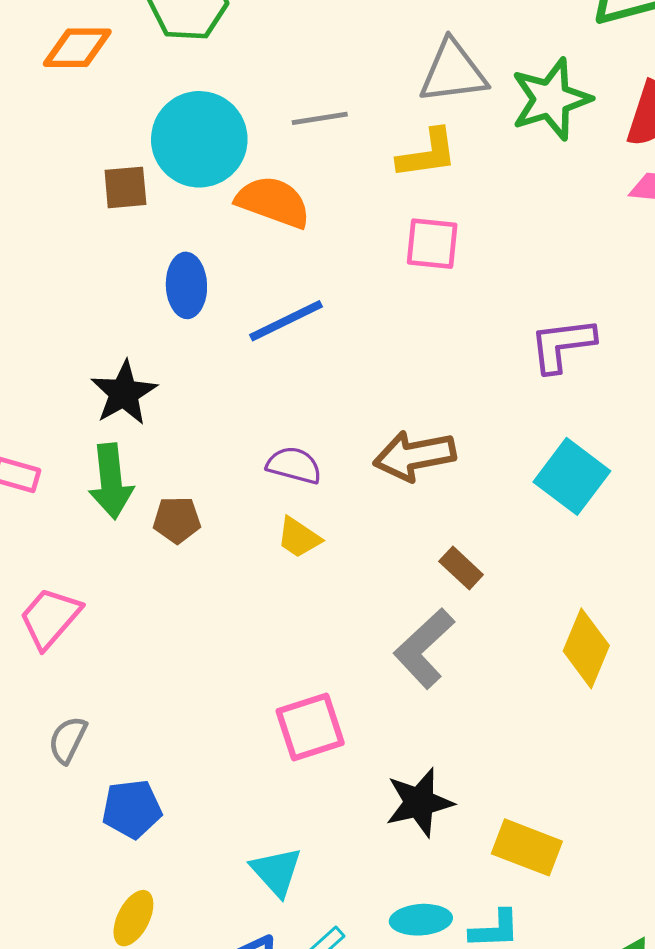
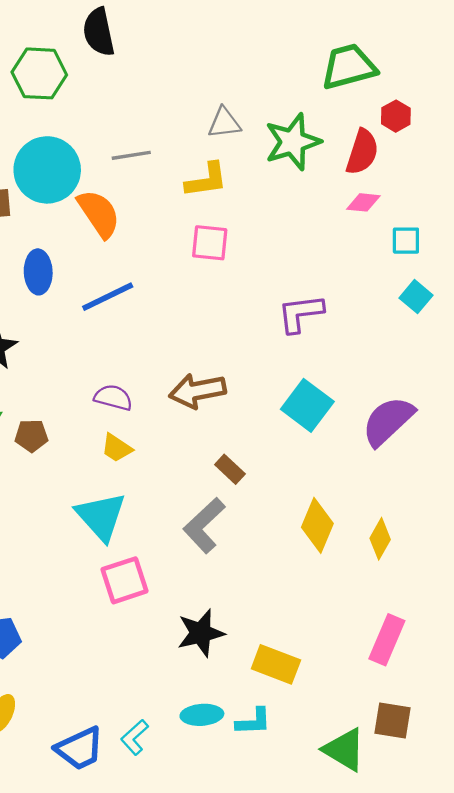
gray triangle: (453, 72) -> (224, 123), size x0.7
orange semicircle: (273, 202) -> (99, 214), turned 36
cyan triangle: (276, 872) -> (101, 516), moved, size x1.4

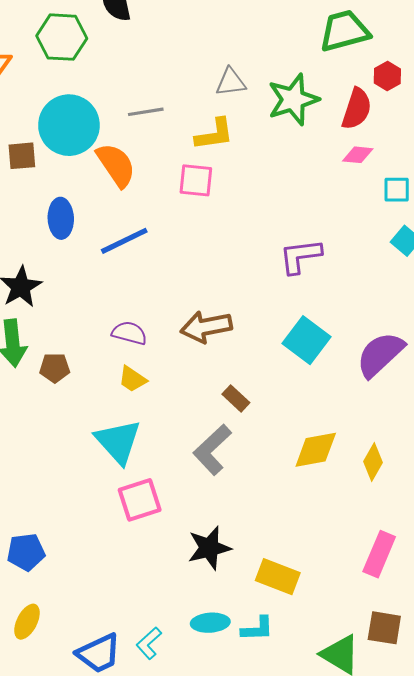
pink square: (210, 243) -> (196, 180), moved
yellow diamond: (317, 525) -> (316, 450), turned 57

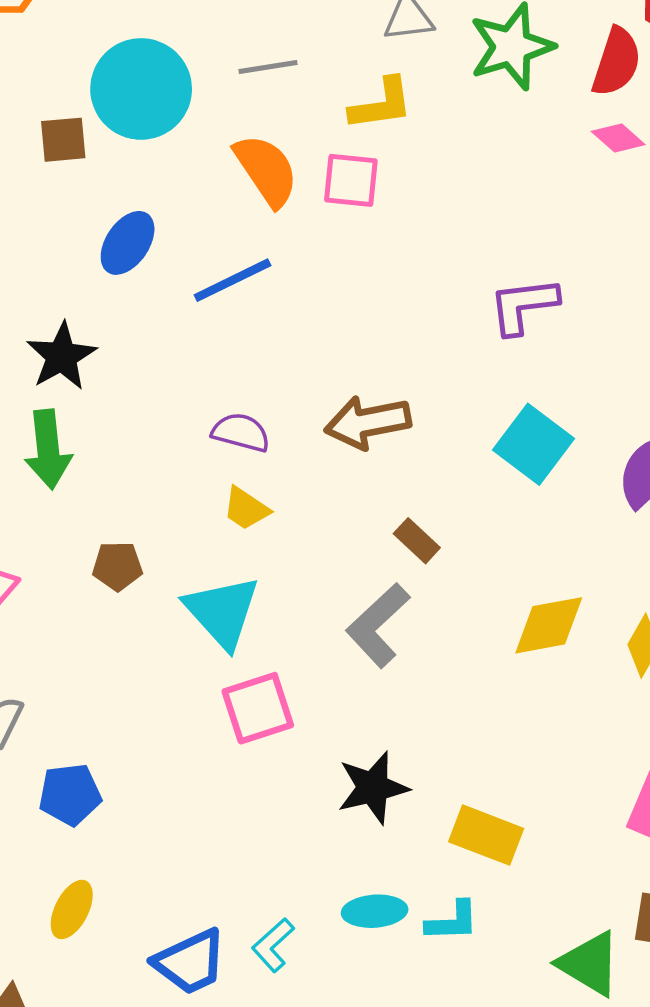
pink diamond: (358, 155) -> (618, 138), turned 36
orange semicircle: (116, 165) -> (266, 170), moved
blue ellipse: (61, 218) -> (128, 243), turned 36
brown pentagon: (55, 368) -> (117, 566), moved

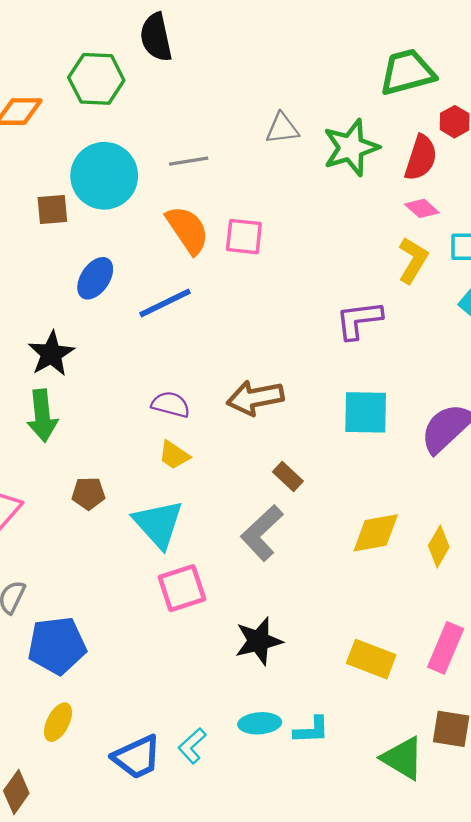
yellow L-shape: (381, 104) -> (413, 260), moved, turned -51
cyan square: (534, 444) -> (366, 412), turned -36
blue pentagon: (70, 794) -> (57, 646), size x1.4
yellow rectangle: (486, 835) -> (371, 659), moved

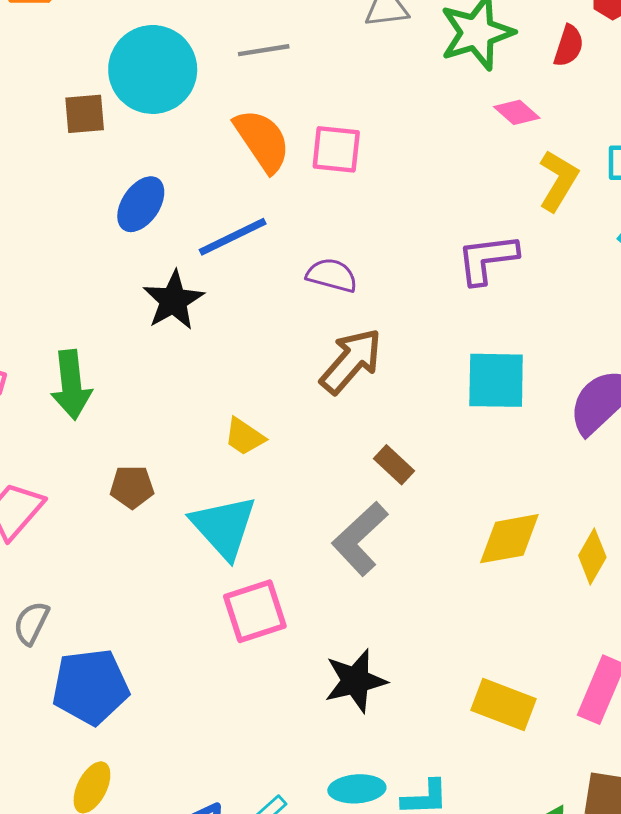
red semicircle: (421, 158) -> (569, 46), size x0.7
pink diamond: (422, 208) -> (517, 112), moved
black star: (51, 354) -> (173, 300), moved
brown arrow: (255, 398) -> (351, 361), turned 142
purple semicircle: (171, 404) -> (332, 275), moved

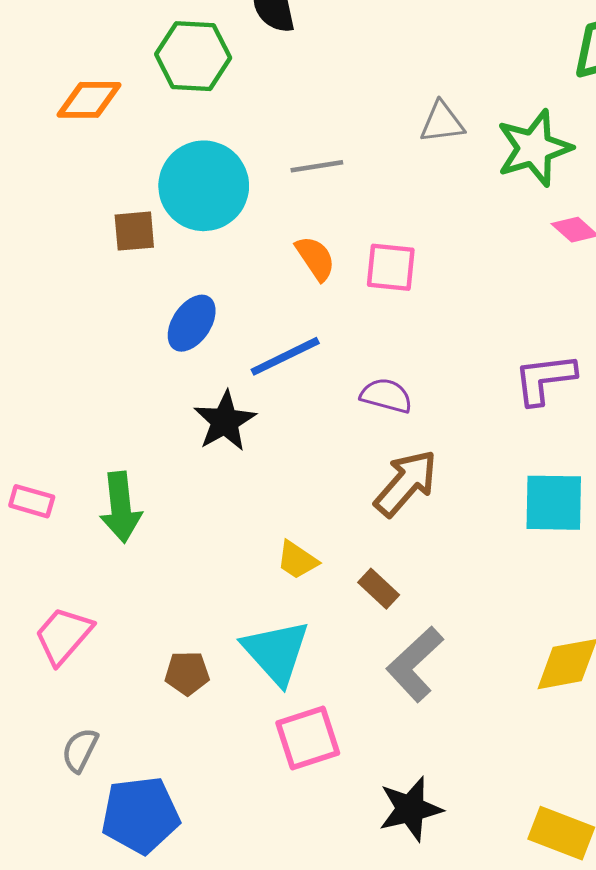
orange semicircle: (262, 141) -> (315, 258), size x0.7
brown rectangle: (394, 465) -> (379, 589), moved
brown pentagon: (132, 487) -> (187, 673), moved

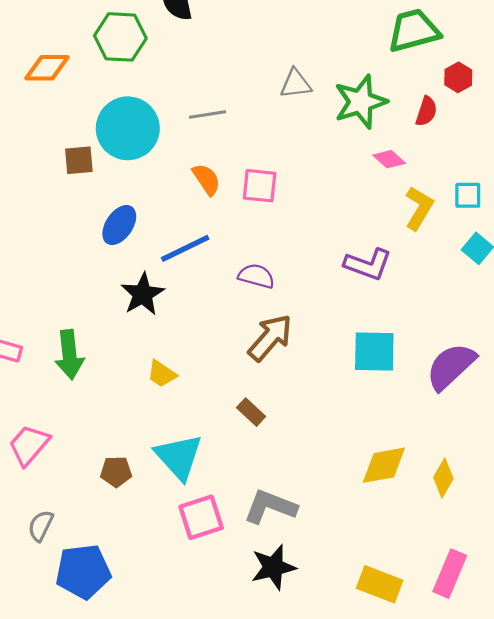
purple L-shape: (545, 379) -> (368, 264), turned -153
yellow trapezoid: (297, 560) -> (162, 374), moved
gray L-shape: (415, 664) -> (270, 507), moved, turned 64

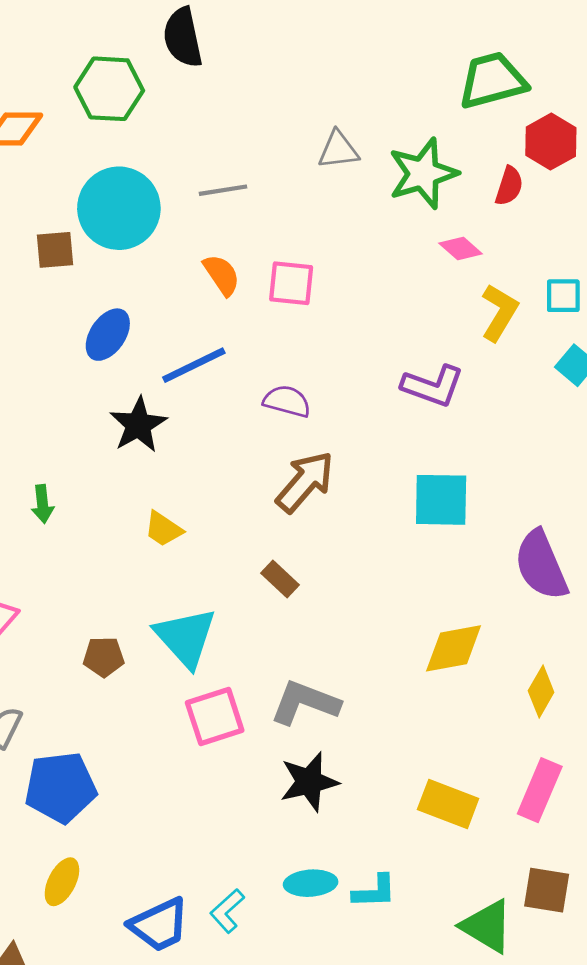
red hexagon: (458, 77) -> (551, 142), size x1.4
green arrow: (69, 355) -> (43, 504), size x0.6
purple semicircle: (451, 366) -> (541, 565), moved, turned -70
yellow diamond: (443, 478) -> (541, 691), moved

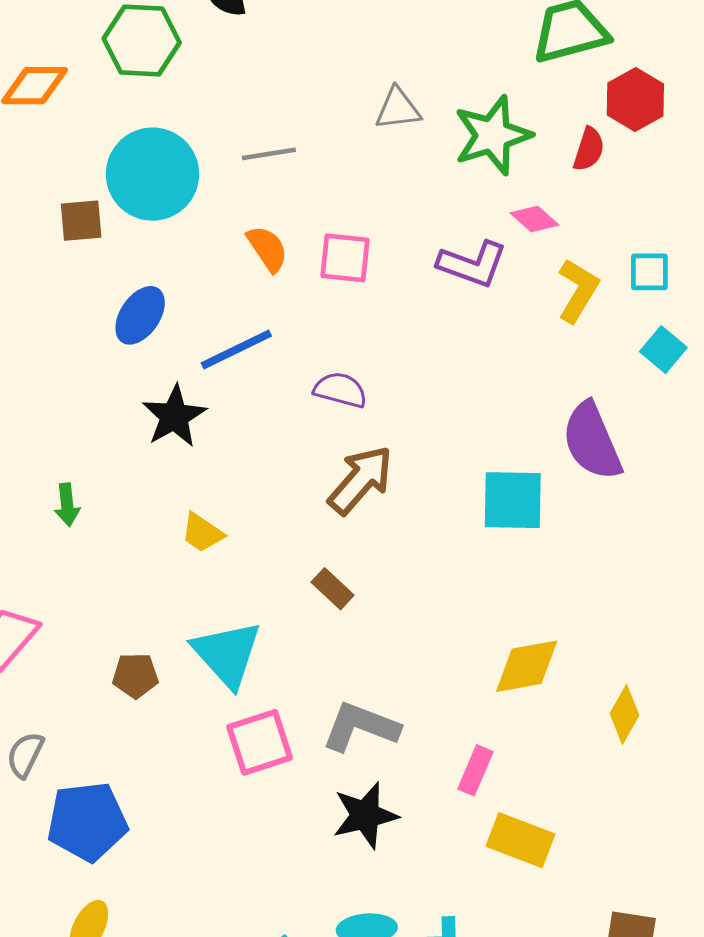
purple L-shape: (433, 386) -> (472, 264), moved
purple semicircle: (541, 565) -> (592, 441), moved
pink rectangle: (540, 790) -> (475, 770), moved, size x0.7

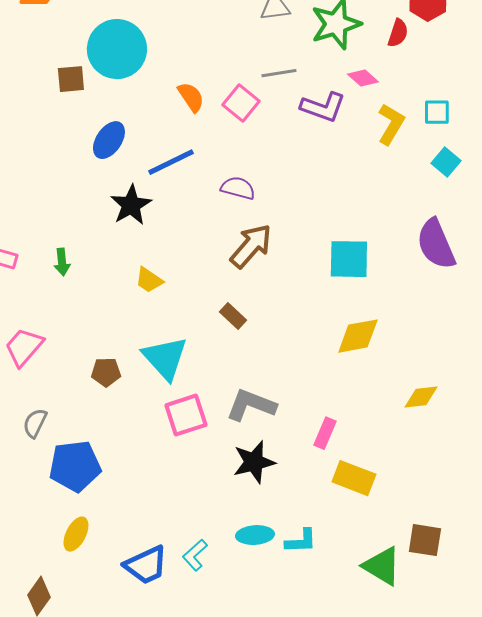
gray line: (269, 154) -> (279, 73), moved
pink square: (345, 258) -> (241, 103), turned 33
purple semicircle: (592, 441) -> (436, 244), moved
yellow diamond: (527, 666) -> (358, 336), moved
yellow diamond: (625, 714) -> (421, 397), turned 54

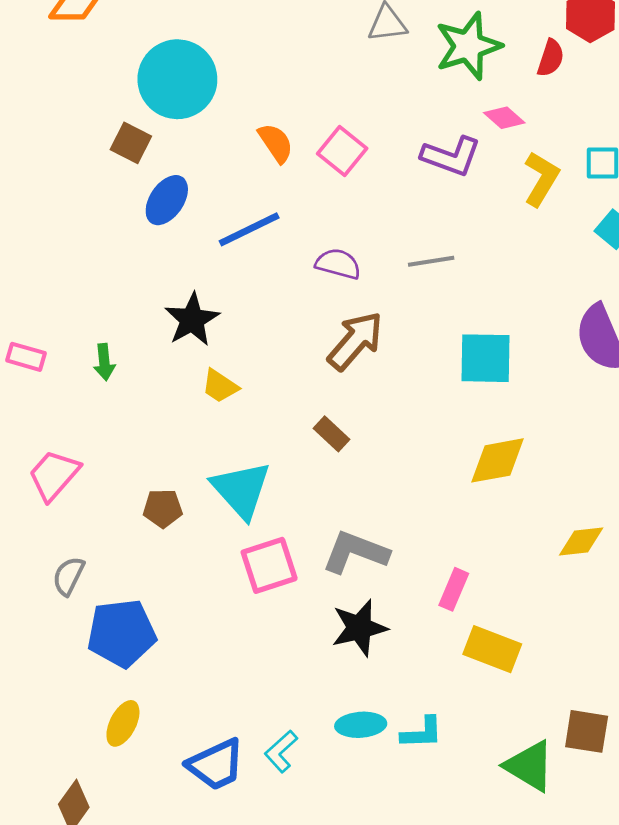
gray line: (279, 73) -> (431, 261), moved
brown square: (71, 79) -> (131, 143), moved, turned 32
black star: (131, 205) -> (192, 320), moved

